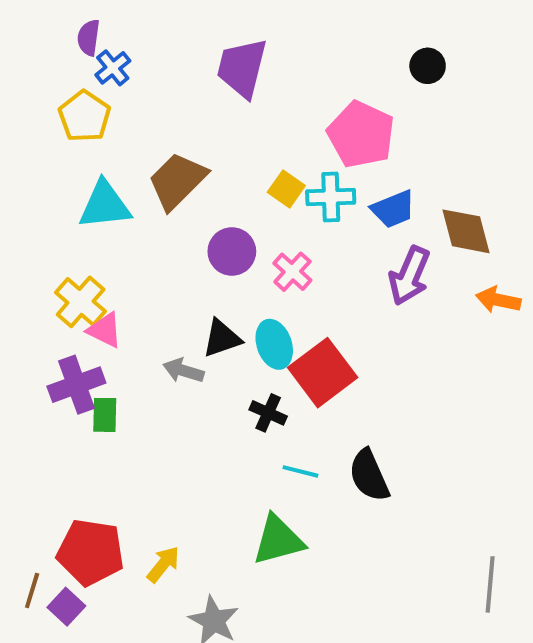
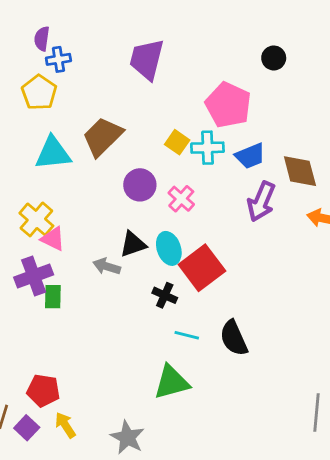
blue cross: (113, 68) -> (58, 59), turned 30
red pentagon: (91, 552) -> (43, 391), size x0.7
yellow arrow: (163, 564) -> (65, 425), moved, turned -72

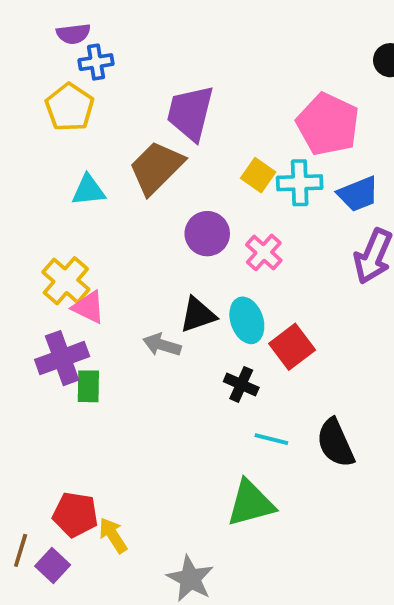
purple semicircle: (42, 39) -> (73, 34), turned -105
purple trapezoid: (147, 59) -> (190, 113), moved
cyan triangle: (53, 153) -> (88, 190), size x0.7
red square: (202, 268) -> (292, 347), size x0.7
yellow arrow: (65, 425) -> (113, 535), moved

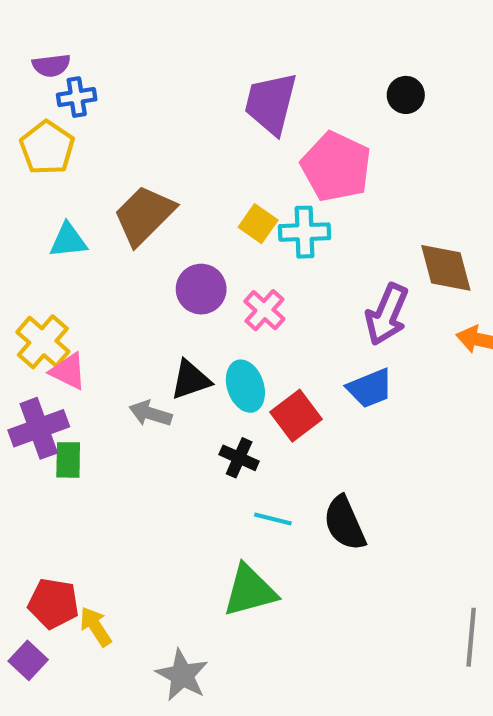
purple trapezoid: (190, 113) -> (271, 103), moved
blue trapezoid: (358, 194) -> (370, 388), moved

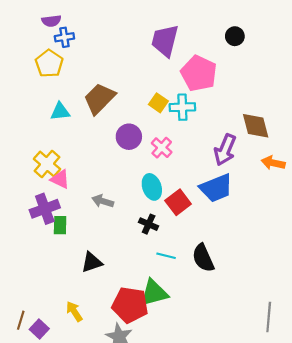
black triangle: (191, 380) -> (92, 262), moved
blue trapezoid: (370, 388) -> (216, 188), size x1.4
red pentagon: (53, 603) -> (130, 305), moved, size x1.4

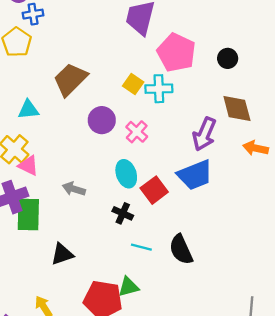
black circle: (235, 36) -> (228, 58), moved
cyan triangle: (60, 112) -> (28, 110), moved
green rectangle: (60, 225) -> (28, 215), size x1.6
green triangle: (154, 293) -> (129, 287), size x0.7

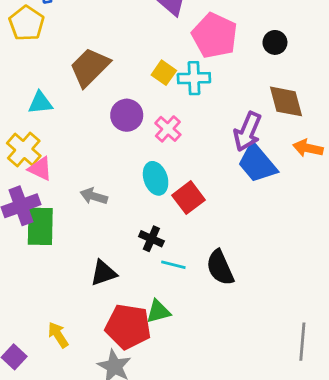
blue trapezoid: (195, 175) -> (257, 163), moved, turned 72
black cross: (123, 213) -> (151, 239), moved
black triangle: (62, 254) -> (103, 273), moved

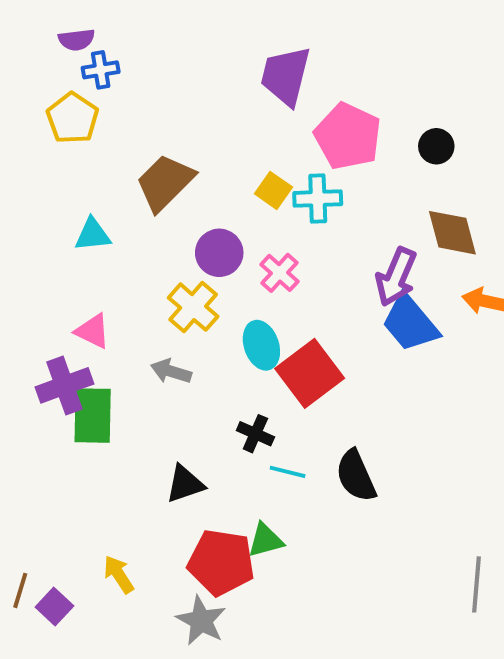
yellow cross: (24, 150) -> (193, 307), moved
red square: (188, 198) -> (310, 373), size x1.4

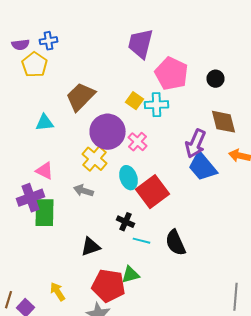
purple semicircle: (77, 40) -> (20, 45), moved
purple circle: (219, 253) -> (108, 132), size x1.5

